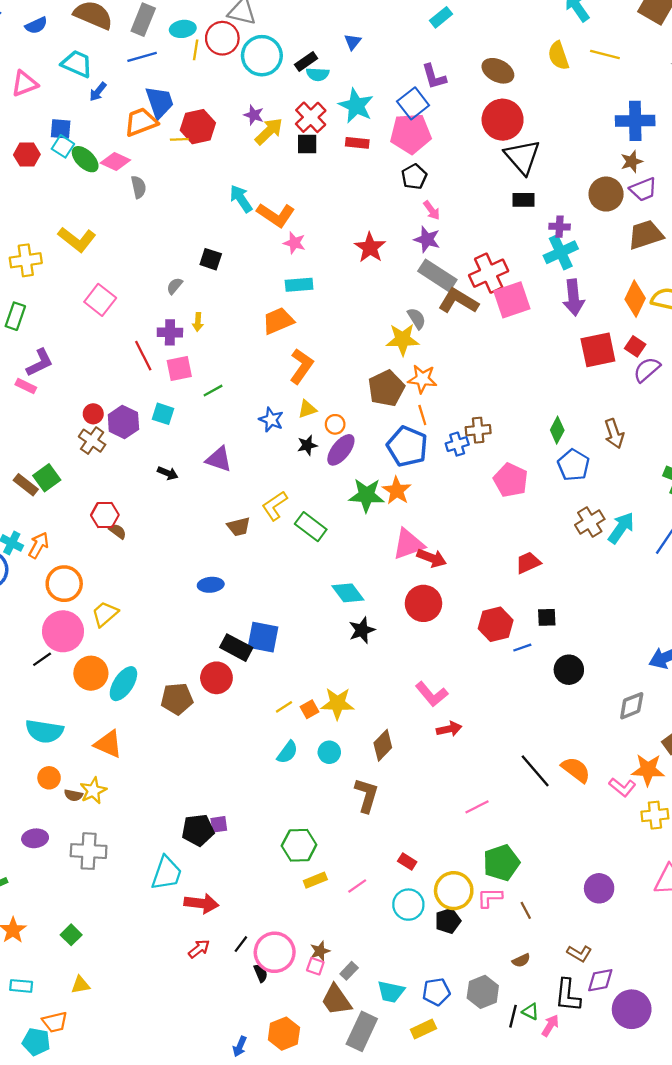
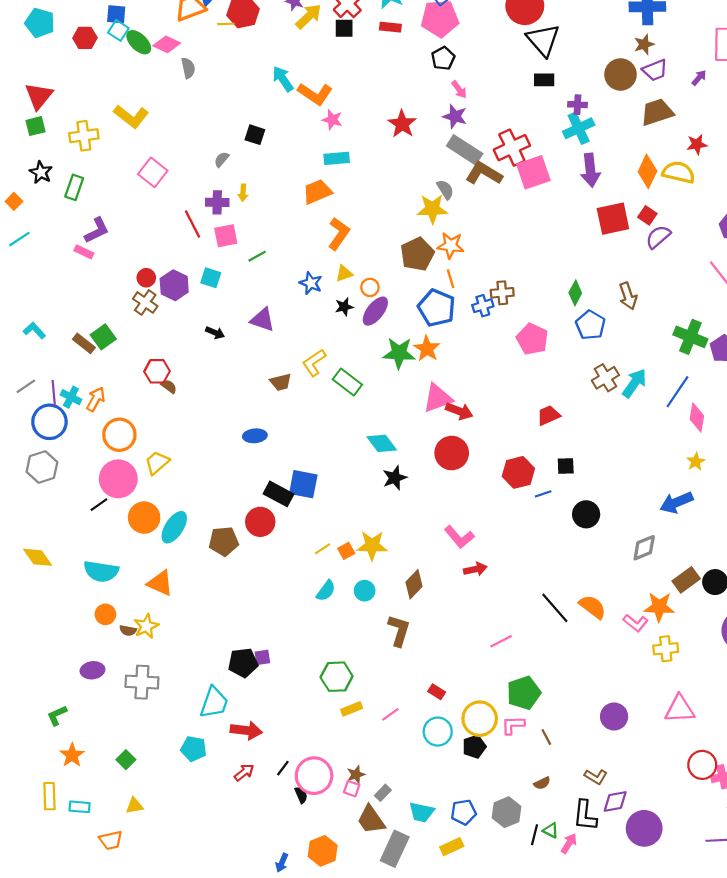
cyan pentagon: (36, 1042) -> (194, 749), moved

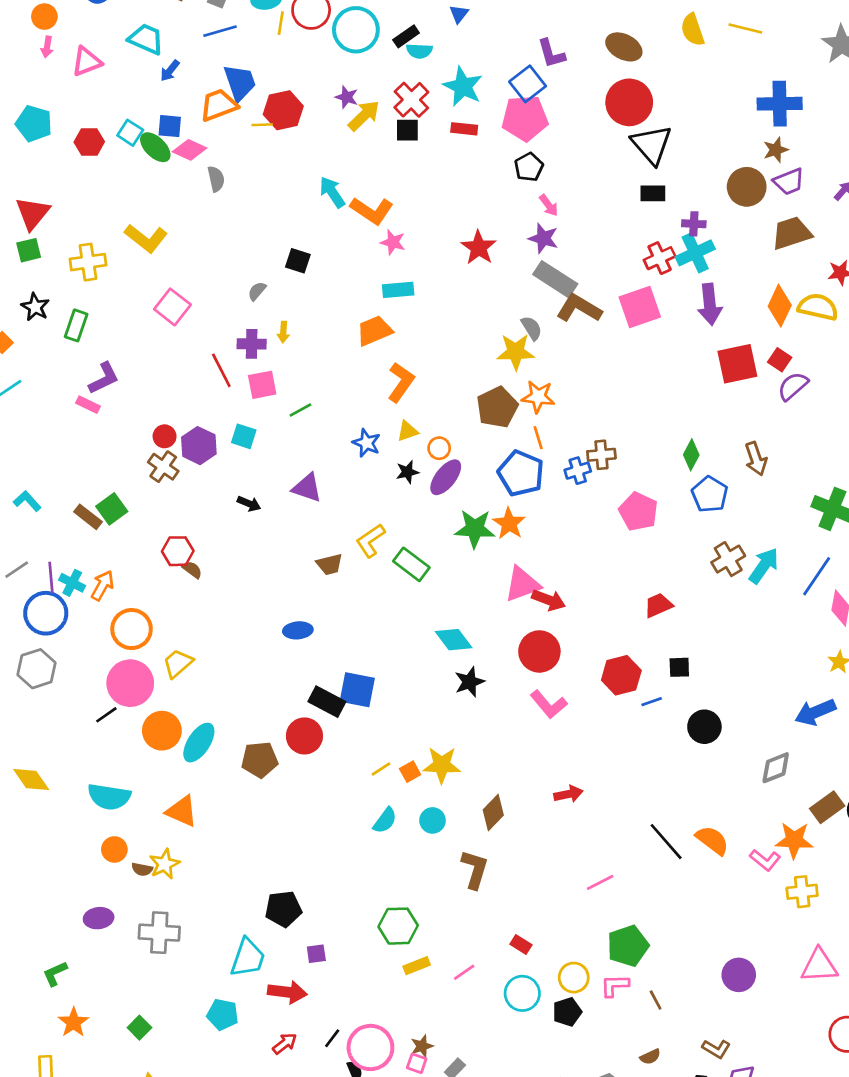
blue square: (116, 14) -> (170, 126), moved
red cross: (512, 148) -> (660, 258), moved, size x0.7
pink L-shape: (459, 537) -> (549, 704), moved
purple square: (262, 657) -> (316, 954), moved
yellow circle: (480, 719) -> (574, 978), size x0.7

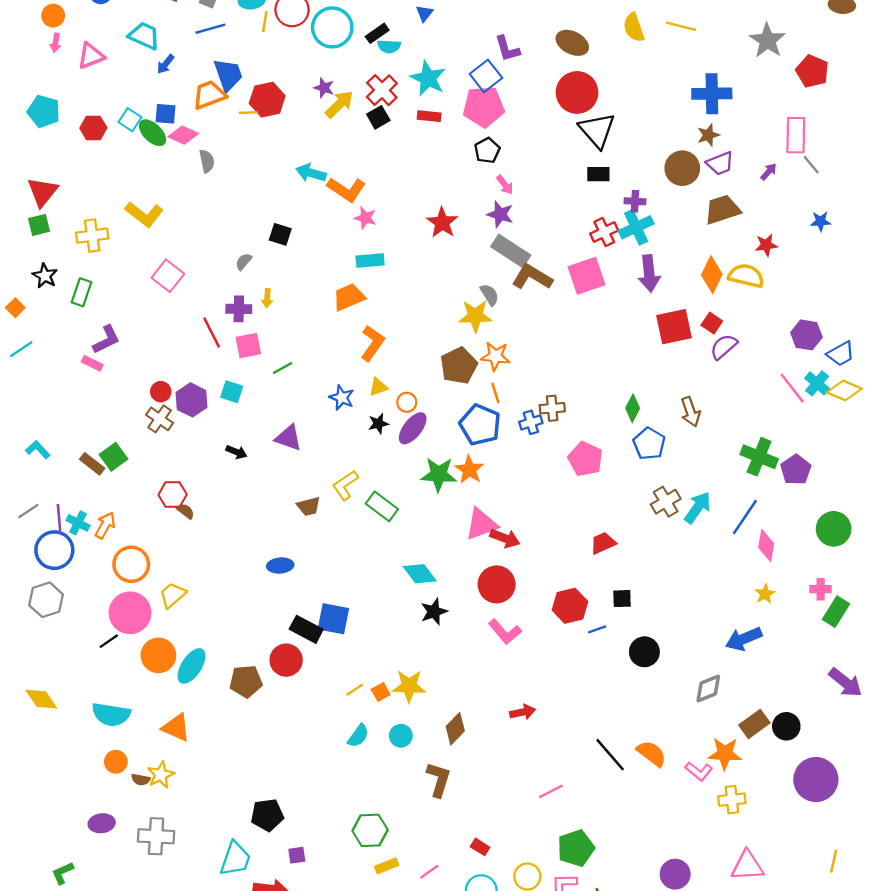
black square: (407, 130) -> (378, 117), turned -30
cyan arrow: (332, 192) -> (311, 173), turned -40

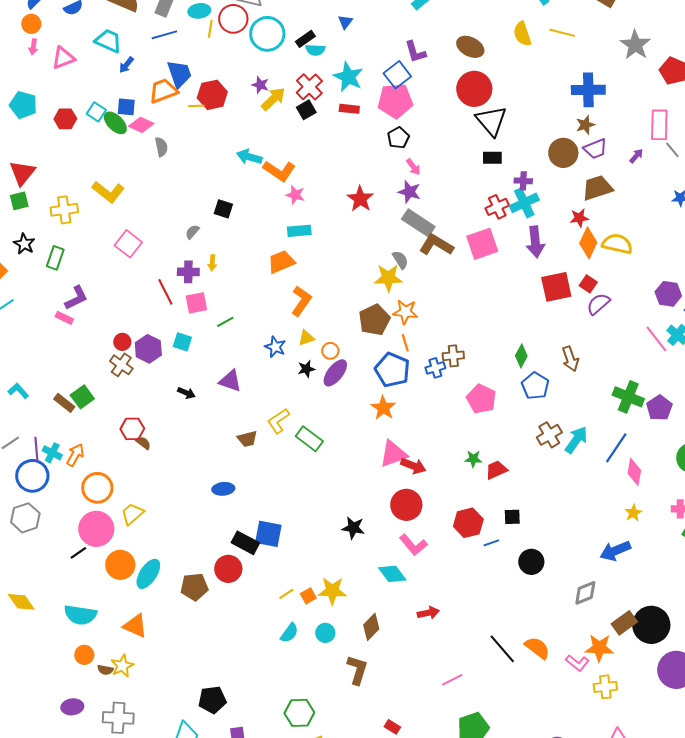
red star: (766, 245) -> (579, 218), moved
green star: (439, 474) -> (473, 459), moved, size x0.6
cyan diamond: (420, 574) -> (392, 574), moved
black star: (434, 612) -> (353, 528), turned 30
black circle: (786, 726) -> (651, 625), size x1.6

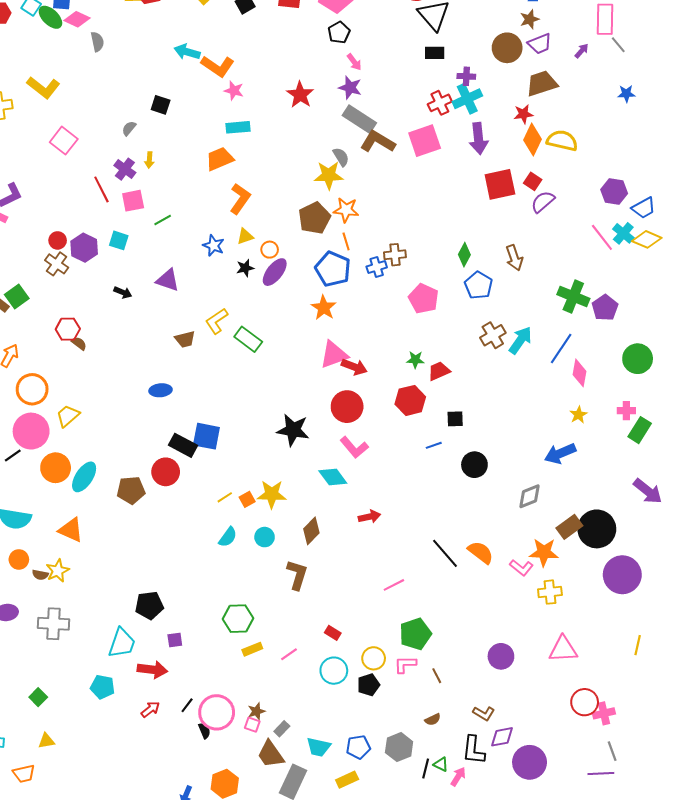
purple cross: (188, 272) -> (125, 169), turned 35
red hexagon: (468, 523) -> (410, 400), moved
black star: (353, 528) -> (293, 430), size x1.4

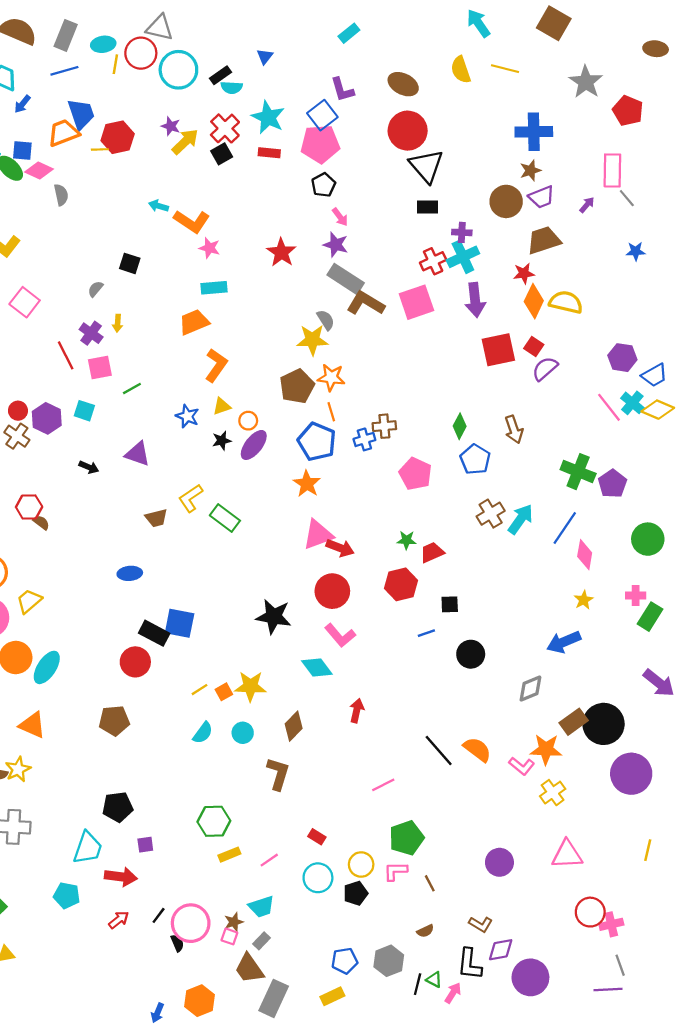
cyan arrow: (187, 52) -> (159, 206), size x0.7
brown pentagon: (131, 490) -> (114, 721), moved
red arrow: (369, 517) -> (357, 711), turned -65
yellow cross: (550, 592) -> (553, 793), turned -30
cyan trapezoid: (319, 747) -> (261, 907), moved, turned -30

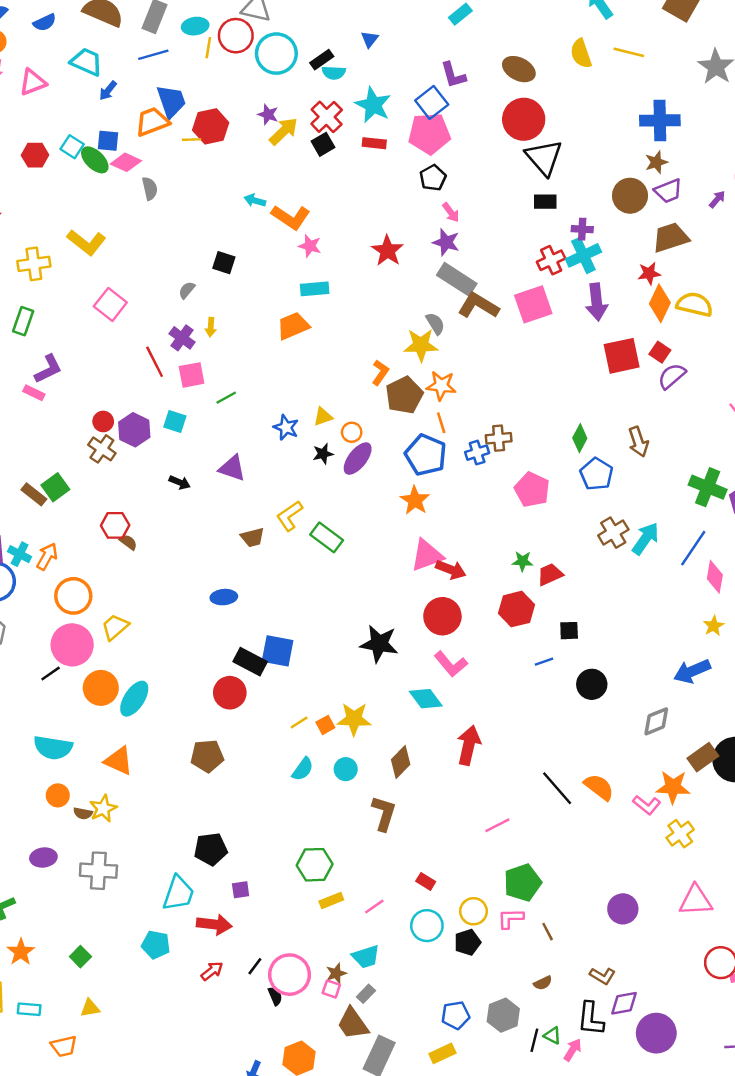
orange L-shape: (216, 365) -> (380, 373), moved, size x0.7
red arrow: (357, 711) -> (469, 745), size x1.5

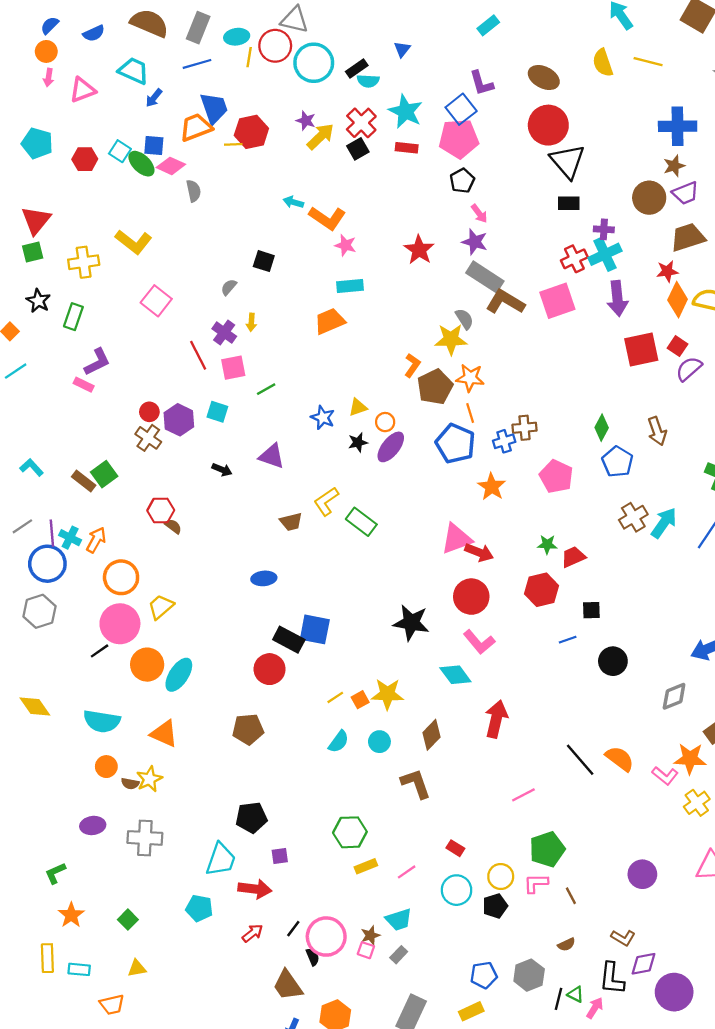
orange star: (415, 500) -> (492, 487), moved
brown L-shape: (384, 813) -> (416, 784), turned -36
brown trapezoid: (353, 1024) -> (288, 985), moved

